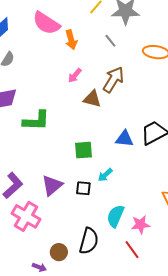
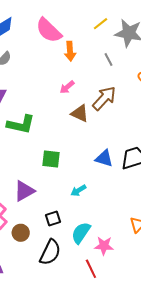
green square: (83, 150) -> (51, 159), moved
black square: (83, 188) -> (53, 218), moved, turned -35
brown circle: (59, 252) -> (21, 233), moved

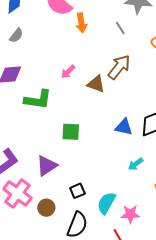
pink arrow: (67, 87) -> (68, 72), moved
cyan arrow: (78, 190) -> (136, 164), moved

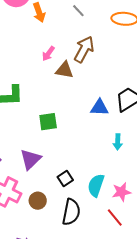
pink arrow: (68, 72) -> (48, 54), moved
cyan arrow: (136, 164) -> (118, 142), turned -42

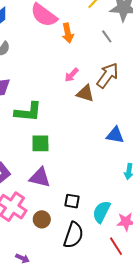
green square: (48, 122) -> (40, 143), moved
purple triangle: (30, 159) -> (40, 177), turned 50
black square: (65, 179) -> (72, 201), turned 35

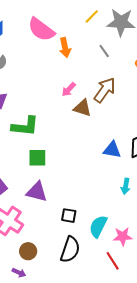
brown circle: (42, 219) -> (28, 251), moved

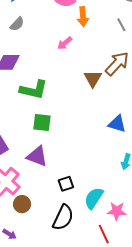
pink arrow: (69, 89) -> (65, 43), moved
brown triangle: (82, 108) -> (93, 79), turned 36
black square: (69, 216) -> (66, 184), turned -35
brown circle: (28, 251) -> (22, 204), moved

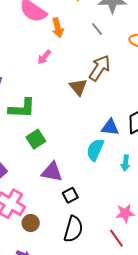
green square: (42, 122) -> (36, 139), turned -30
purple triangle: (37, 156) -> (52, 172), moved
cyan semicircle: (94, 198) -> (95, 150), moved

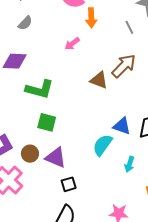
brown triangle: (78, 87) -> (99, 80), turned -42
green square: (36, 139) -> (47, 122), turned 36
brown circle: (31, 223) -> (30, 154), moved

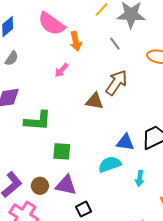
green square: (47, 122) -> (62, 151), moved
cyan semicircle: (102, 145) -> (110, 164), turned 45

